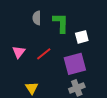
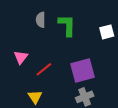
white square: (82, 37) -> (107, 32), moved
red line: (44, 54) -> (44, 69), moved

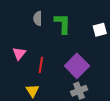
red line: (44, 69) -> (41, 65), turned -42
purple square: (82, 70) -> (77, 66), turned -30

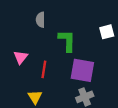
green L-shape: (63, 24) -> (67, 41), moved
purple square: (77, 66) -> (82, 70), turned -35

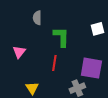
red line: (44, 69) -> (54, 63), moved
purple square: (82, 70) -> (91, 68), moved

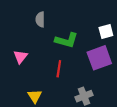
green L-shape: (61, 37) -> (66, 40), turned 105
purple square: (91, 68) -> (99, 58), moved, turned -30

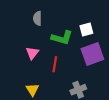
white square: (106, 32) -> (86, 30), moved
pink triangle: (20, 57) -> (32, 53), moved

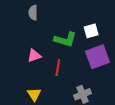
gray semicircle: (37, 18) -> (33, 13), moved
pink triangle: (32, 53) -> (34, 56), turned 32

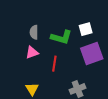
gray semicircle: (33, 13) -> (34, 32), moved

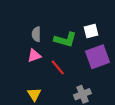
red line: (54, 64) -> (58, 67), turned -49

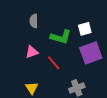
gray semicircle: (36, 34) -> (34, 21), moved

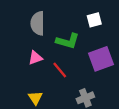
gray semicircle: (34, 21) -> (38, 23), size x1.5
white square: (85, 29) -> (94, 20), moved

